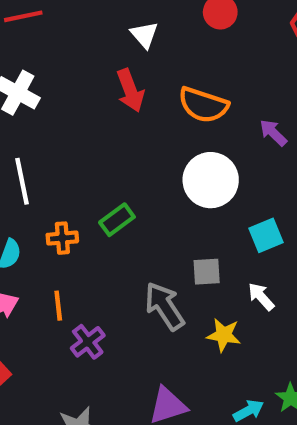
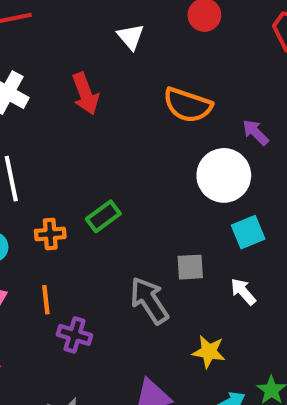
red arrow: (130, 90) -> (85, 94), moved
white circle: (211, 180) -> (224, 175), moved
yellow star: (224, 335) -> (209, 352), moved
purple cross: (88, 342) -> (74, 335), turned -36

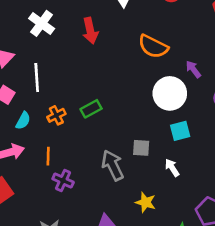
orange cross: (50, 234) -> (56, 115), turned -30

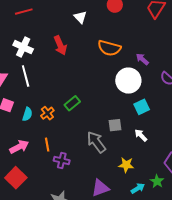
white line: (37, 77) -> (26, 76), moved
cyan semicircle: (23, 121) -> (27, 114), moved

